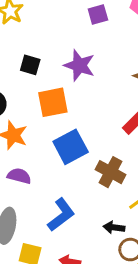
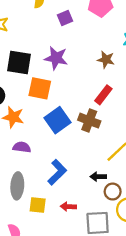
black square: (30, 65) -> (19, 63), size x1.6
orange square: (53, 102) -> (40, 88), turned 30
brown cross: (111, 172) -> (89, 121), moved

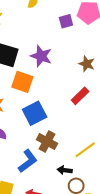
purple square: (65, 18) -> (66, 21), moved
brown cross: (89, 121) -> (47, 142), moved

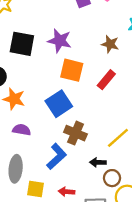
orange square: (22, 82) -> (72, 70), moved

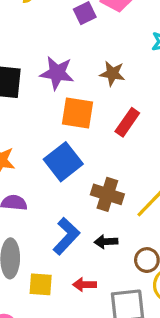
brown star: (110, 44) -> (112, 74), moved
brown cross: (75, 133) -> (107, 194), moved
black arrow: (98, 162) -> (106, 242), moved

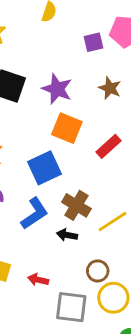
brown star: (112, 74) -> (110, 88), moved
blue L-shape: (66, 236) -> (35, 213), moved
black arrow: (106, 242) -> (67, 235), moved

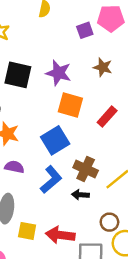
red arrow: (38, 280) -> (60, 235), size x1.6

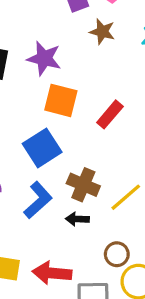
brown star: (103, 67) -> (102, 32), moved

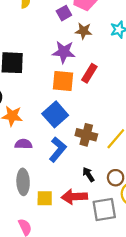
purple star: (44, 58) -> (64, 52), moved
red rectangle: (110, 114) -> (89, 73), moved
black arrow: (77, 219) -> (88, 174), moved, turned 64

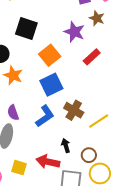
orange square: (63, 81) -> (50, 55), moved, turned 30
purple semicircle: (23, 144) -> (13, 113), moved, turned -126
yellow square: (45, 198) -> (19, 168), moved

